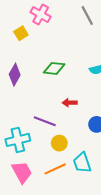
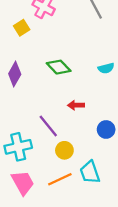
green diamond: (54, 68) -> (59, 67), turned 40
purple line: (45, 121) -> (48, 126), turned 30

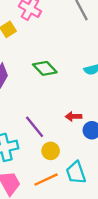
red arrow: (76, 105) -> (74, 117), moved

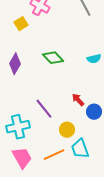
red arrow: (74, 117) -> (78, 100), turned 48
yellow circle: (51, 151) -> (67, 130), moved

